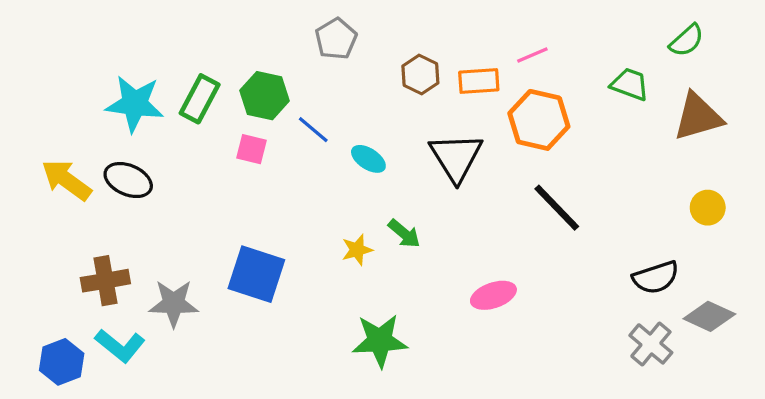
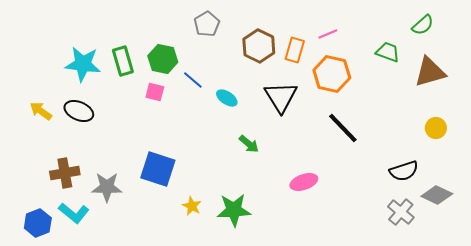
brown hexagon: (420, 75) -> (259, 46), size x1.4
orange rectangle: (479, 81) -> (295, 50), turned -70
green rectangle: (200, 99) -> (123, 61), turned -44
yellow arrow: (66, 180) -> (41, 111), size x0.7
yellow star: (357, 250) -> (192, 206), moved, turned -30

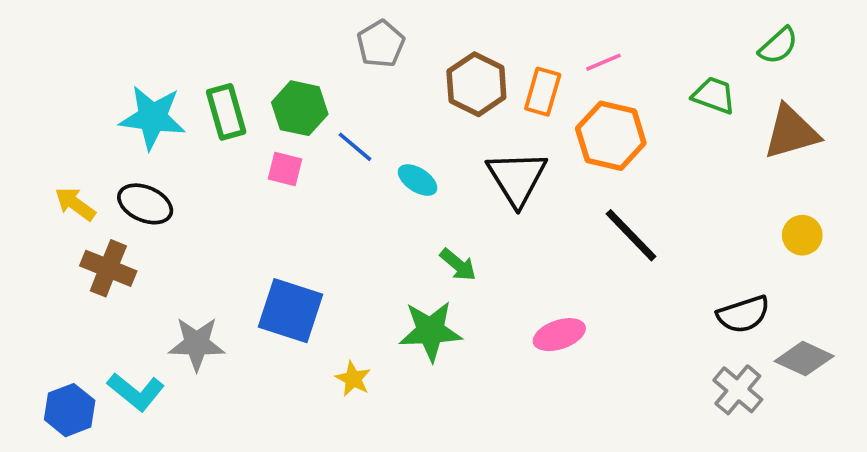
brown cross: (65, 173) -> (108, 268), moved, turned 32
green star: (234, 210) -> (430, 331), moved

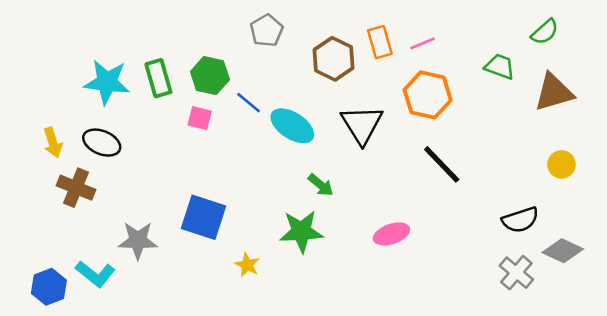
orange rectangle: (543, 92) -> (380, 42), moved, turned -32
cyan ellipse: (418, 180) -> (292, 126), size x1.6
yellow arrow: (75, 204) -> (53, 143), turned -144

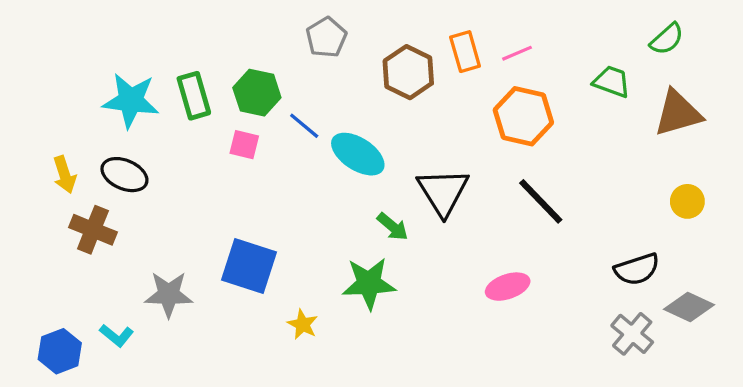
black triangle: (362, 125) -> (443, 192), moved
pink ellipse: (391, 234) -> (508, 287), moved
cyan L-shape: (95, 274) -> (117, 335), size x0.7

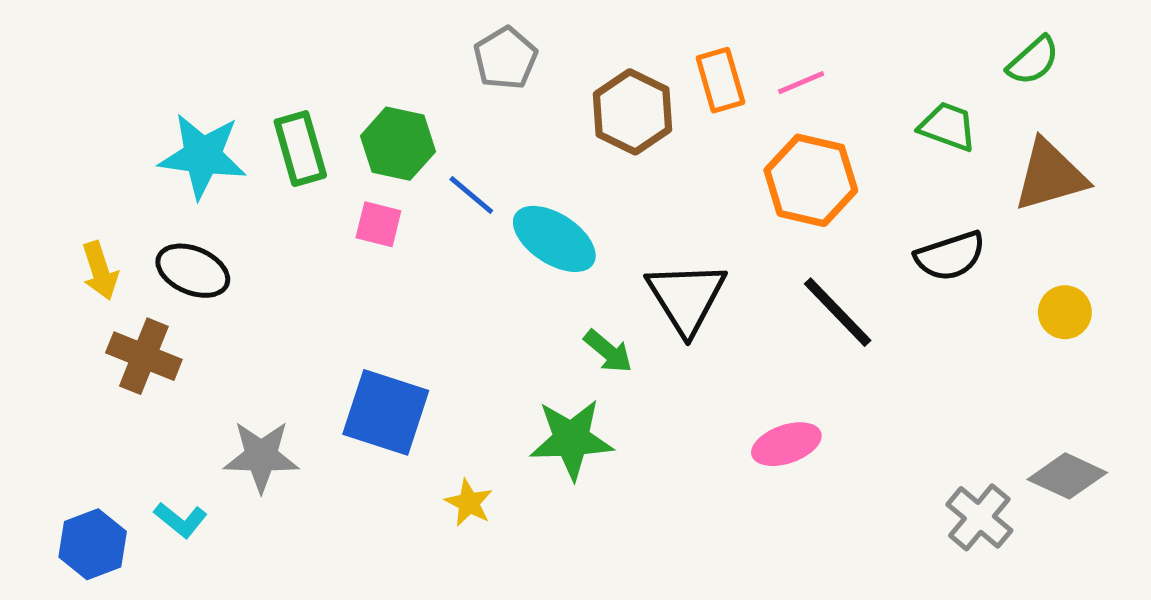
black semicircle: (637, 269) -> (950, 256), moved

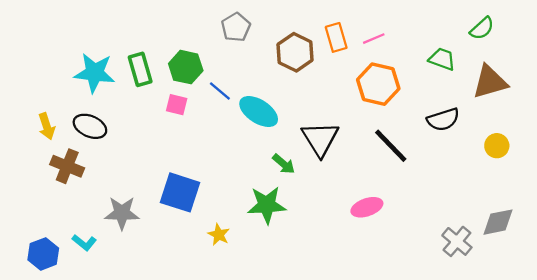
gray diamond: (1067, 476) -> (498, 222), turned -36

